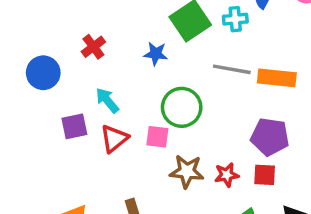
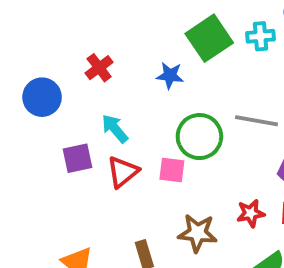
gray line: (232, 69) -> (256, 121), moved
brown star: (187, 171) -> (197, 233), moved

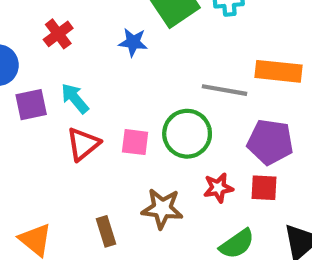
green circle: (199, 137) -> (187, 134), moved
purple square: (77, 158) -> (31, 105), moved

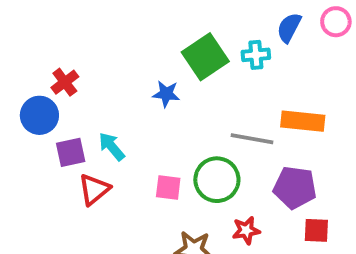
red cross: (58, 34) -> (65, 82), moved
red triangle: (83, 144) -> (94, 189), moved
red square: (264, 188) -> (316, 230), moved

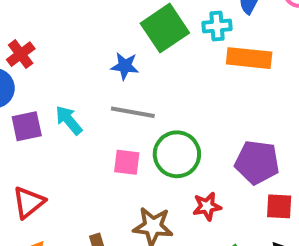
orange rectangle: (303, 121) -> (249, 58), moved
gray line: (252, 139) -> (133, 112), moved
red triangle: (94, 189) -> (29, 202), moved

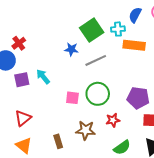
gray line: (133, 112) -> (96, 60), moved, turned -35

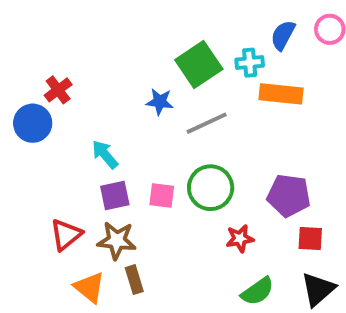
purple square: (22, 80) -> (115, 196), moved
brown star: (86, 130) -> (117, 240), moved
orange triangle: (24, 145) -> (89, 287), moved

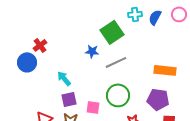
cyan cross: (250, 63) -> (135, 14), moved
orange rectangle: (281, 94) -> (165, 70), moved
pink square: (162, 196) -> (93, 107), moved

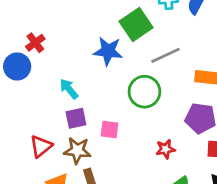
blue star: (92, 51) -> (108, 51), size x1.5
gray line: (116, 62) -> (165, 55), moved
green circle: (118, 95) -> (144, 92), moved

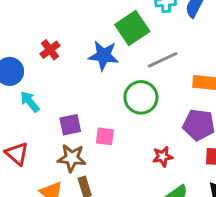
red cross: (35, 43) -> (50, 50), moved
cyan arrow: (69, 89) -> (30, 102), moved
red triangle: (41, 146) -> (17, 154), moved, turned -40

